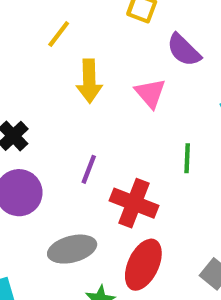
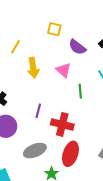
green line: (187, 158) -> (80, 91), moved

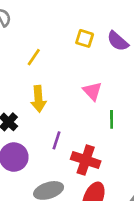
purple semicircle: (77, 47) -> (118, 41), moved
yellow arrow: (33, 68) -> (38, 99), moved

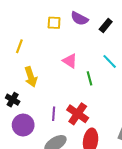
purple line: (57, 140) -> (54, 114), moved
red cross: (86, 160) -> (78, 114), turned 30

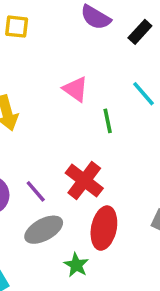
yellow square: (54, 23) -> (17, 27), moved
purple line: (54, 114) -> (36, 191), moved, turned -48

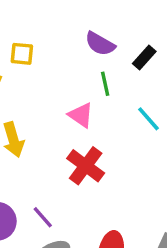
green line: (108, 121) -> (105, 84), moved
red cross: (84, 181) -> (86, 166), moved

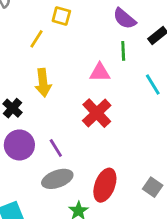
pink triangle: (81, 115) -> (100, 72), turned -45

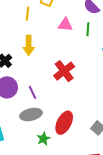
yellow line: (36, 39) -> (28, 14), turned -32
pink triangle: (100, 72) -> (65, 25), moved

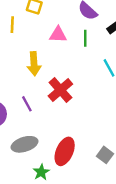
yellow arrow: (29, 45) -> (34, 64), moved
purple line: (32, 92) -> (27, 104), moved

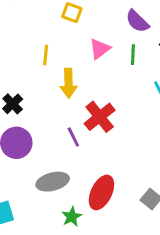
yellow line: (12, 25) -> (46, 55), moved
pink triangle: (58, 35) -> (100, 49), turned -42
purple line: (27, 104) -> (73, 137), moved

